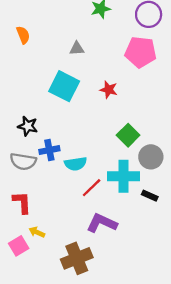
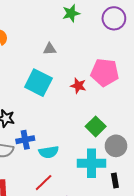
pink pentagon: (141, 52) -> (105, 72), moved
red line: (92, 188) -> (44, 183), moved
black rectangle: (150, 196) -> (115, 181), turned 56

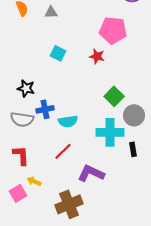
gray triangle: (50, 49) -> (51, 12), moved
pink pentagon: (105, 72) -> (113, 30), moved
cyan square: (38, 83) -> (58, 53), size x0.6

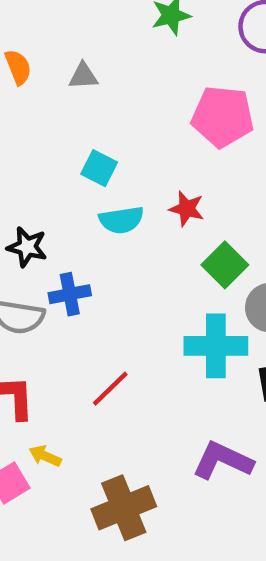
red star: (97, 56) -> (187, 209), moved
cyan semicircle: (68, 121) -> (121, 220), moved
purple L-shape: (91, 173) -> (223, 461), moved

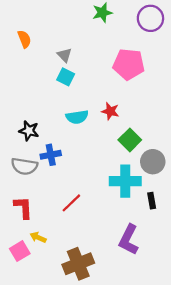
gray triangle: (83, 76) -> (64, 55), moved, turned 49
cyan square: (99, 168) -> (66, 77), moved
purple L-shape: (223, 461) -> (129, 240), turned -88

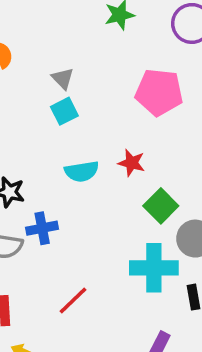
cyan square: (66, 77) -> (64, 111), turned 36

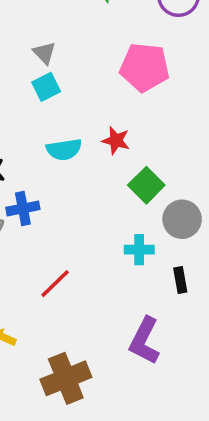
cyan cross: (154, 268) -> (139, 250), size x0.6

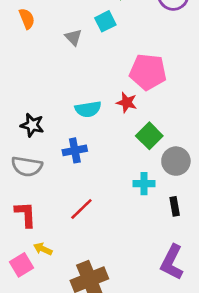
pink pentagon: (145, 67) -> (148, 72), moved
cyan square: (46, 87) -> (105, 21), moved
blue cross: (23, 208) -> (75, 150), moved
purple L-shape: (145, 341) -> (172, 262), moved

